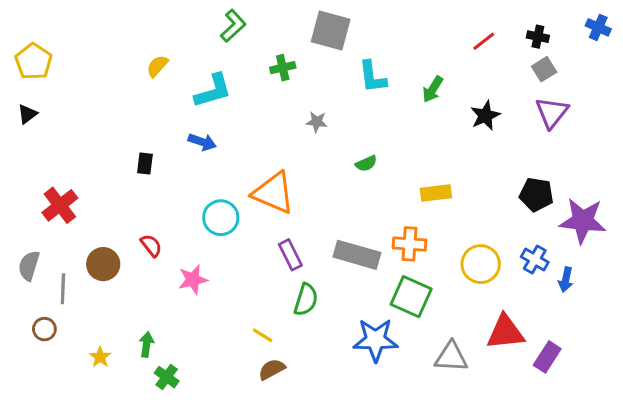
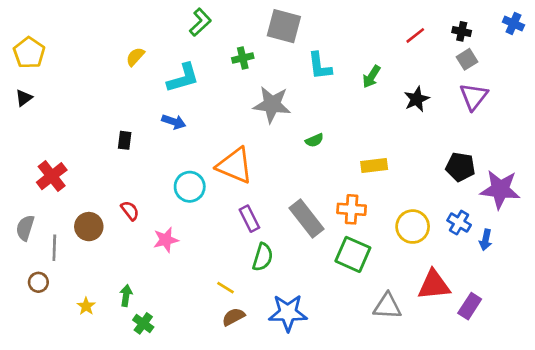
gray star: (317, 122) -> (272, 104), size x2.0
gray rectangle: (357, 255) -> (306, 219), turned 36
blue star: (375, 340) -> (288, 313), moved

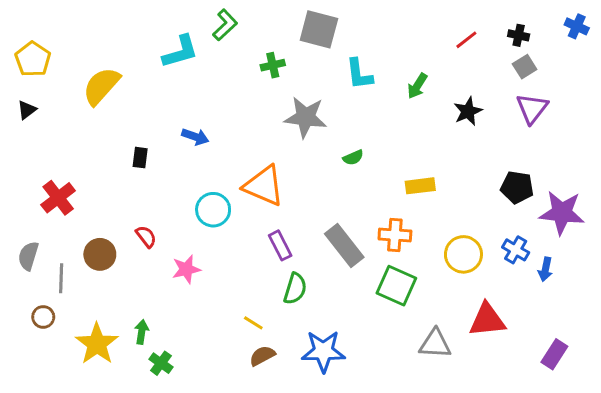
yellow semicircle: (135, 57) -> (101, 86), moved, size x1.8
cyan L-shape: (183, 78) -> (180, 52), moved
yellow star: (86, 306) -> (97, 344), size x2.0
purple rectangle: (470, 306) -> (554, 354), moved

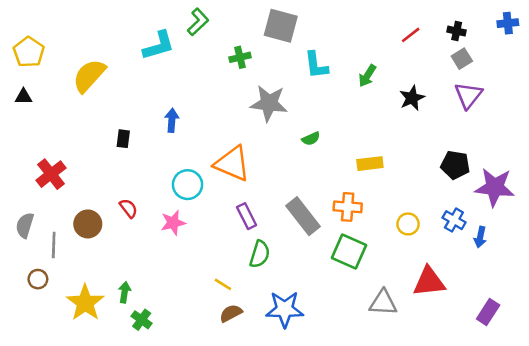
blue cross: (577, 26) -> (508, 23), turned -30
black triangle: (27, 110) -> (23, 97), turned 36
blue arrow: (195, 137) -> (172, 120), turned -105
yellow circle: (463, 254) -> (408, 224), size x0.7
pink star: (186, 269) -> (173, 223), moved

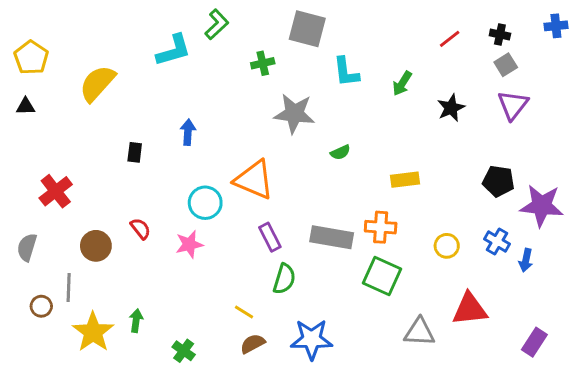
gray rectangle: (303, 216) -> (332, 237), turned -42
gray line: (54, 245) -> (69, 288), moved
green cross: (142, 320) -> (184, 351), moved

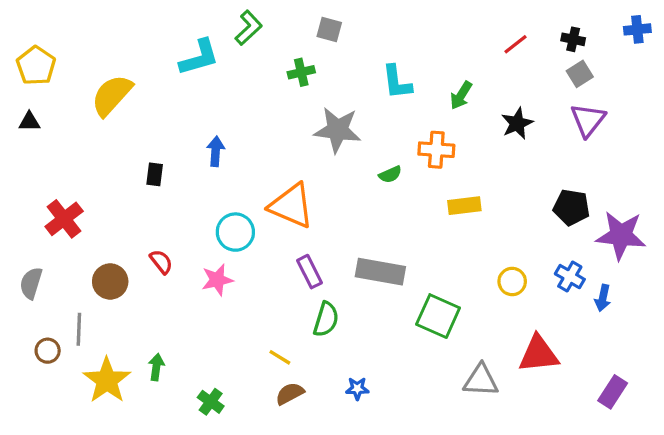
gray square: (307, 29) -> (329, 29), moved, size x0.6
orange cross: (381, 227) -> (436, 150), moved
blue star: (312, 339) -> (357, 389), size x0.5

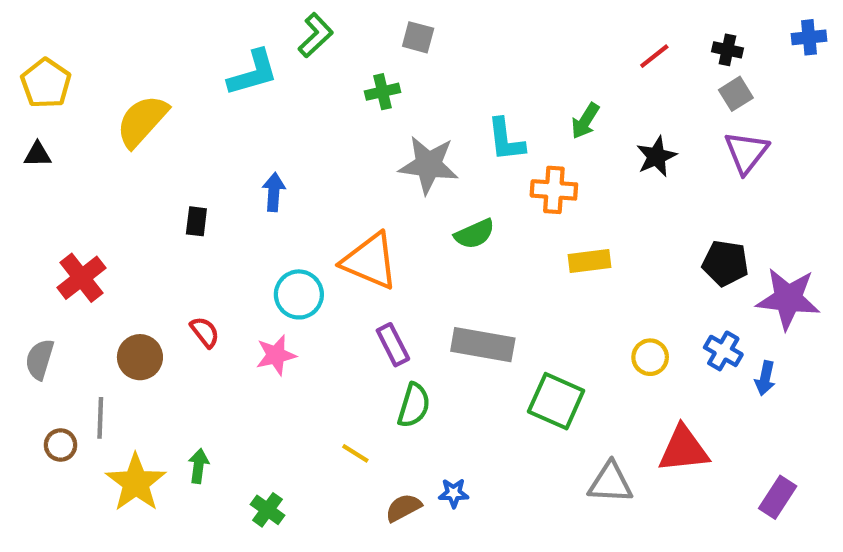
cyan L-shape: (397, 82) -> (506, 140), moved
green semicircle: (390, 174) -> (474, 234), moved, size x1.4
brown semicircle: (290, 394) -> (403, 508), moved

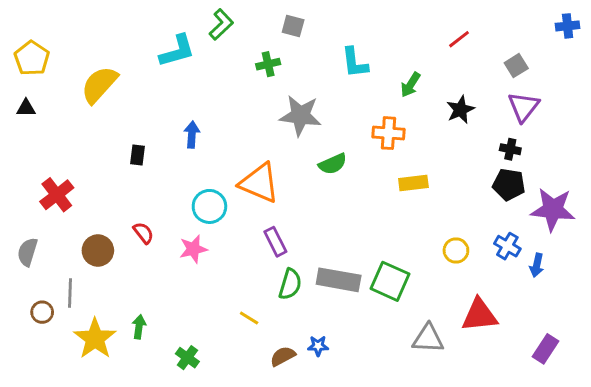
black cross: (727, 50) -> (510, 149), moved
cyan L-shape: (506, 140) -> (355, 63), moved
gray rectangle: (483, 345) -> (339, 280), moved

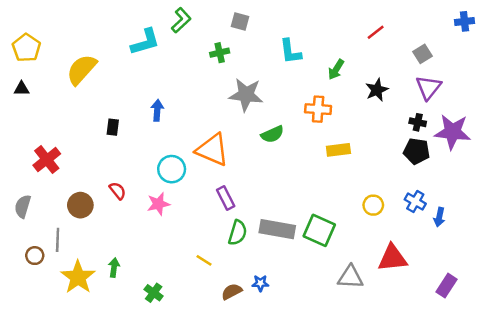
purple star: (553, 209) -> (452, 132), moved

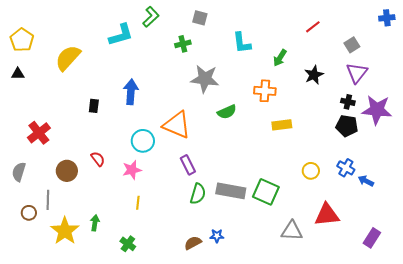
blue arrow: (157, 110) -> (131, 92), size x1.4
blue arrow: (439, 217) -> (366, 181), turned 105
yellow line: (204, 260) -> (138, 203), moved, turned 64

